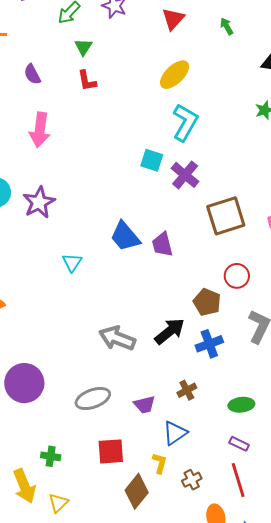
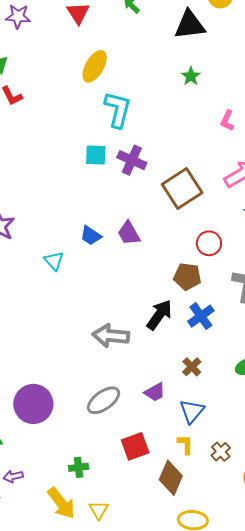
blue trapezoid: (125, 236) -> (91, 235), size x0.7
cyan triangle: (72, 262) -> (54, 261), moved

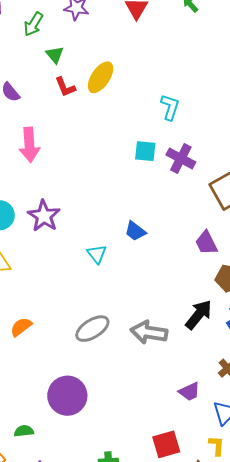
yellow ellipse: (95, 66) -> (101, 77), moved
cyan L-shape: (118, 110) -> (170, 107), size x0.7
purple trapezoid: (129, 233) -> (206, 243), moved
gray ellipse: (104, 400) -> (92, 329), moved

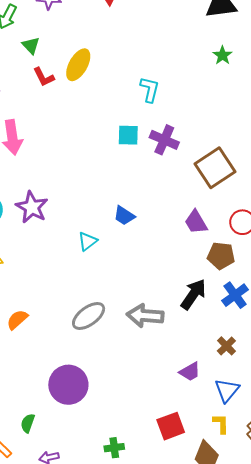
cyan triangle: (97, 254) -> (87, 241), turned 35
green semicircle: (24, 431) -> (28, 423), turned -60

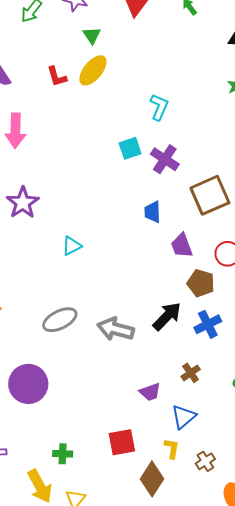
green triangle: (31, 46) -> (92, 35), moved
cyan square: (128, 135) -> (130, 148), turned -30
blue trapezoid: (124, 216) -> (153, 212), moved, turned 45

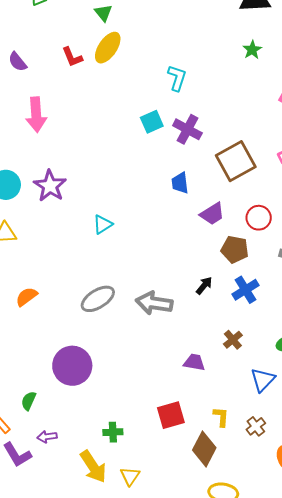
purple trapezoid: (182, 246) -> (212, 214), turned -96
black arrow: (167, 316) -> (204, 286), size x0.6
purple trapezoid: (150, 392) -> (194, 362), turned -145
blue triangle: (184, 417) -> (263, 380), moved

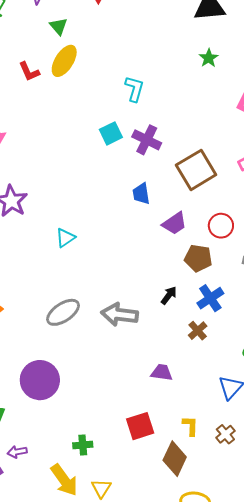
brown cross: (233, 340) -> (198, 331), moved

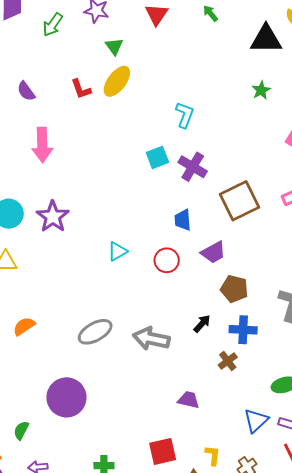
red circle: (221, 226) -> (167, 260), moved
cyan triangle: (65, 238) -> (117, 251), moved
blue cross: (210, 298) -> (243, 330), turned 32

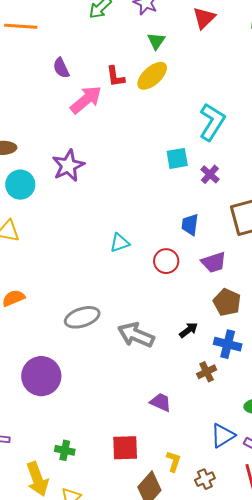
cyan L-shape: (185, 115) -> (212, 122), size x1.4
pink arrow: (42, 145) -> (86, 100), moved, turned -140
purple cross: (193, 167) -> (210, 174), size x0.7
purple star: (53, 217) -> (68, 166), moved

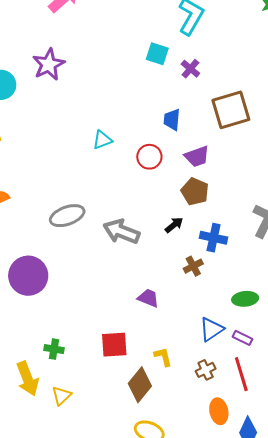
cyan square: (177, 158) -> (157, 54), turned 30
brown pentagon: (227, 302) -> (195, 192), moved
yellow L-shape: (174, 461) -> (163, 357), turned -30
brown cross: (205, 479) -> (206, 370), moved

